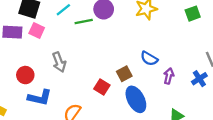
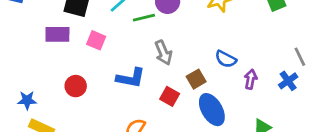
pink square: (37, 31) -> (96, 40), moved
gray arrow: (59, 62) -> (163, 53), moved
blue L-shape: (40, 98) -> (131, 78), moved

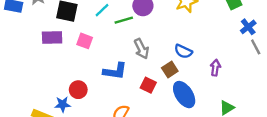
blue semicircle: (226, 59) -> (183, 51), moved
blue cross: (288, 81) -> (248, 27), moved
red circle: (76, 86) -> (78, 90), moved
blue star: (27, 100) -> (63, 104), moved

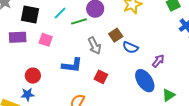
purple arrow: (215, 68) -> (158, 61), turned 32
brown square: (170, 70) -> (116, 35), moved
red circle: (78, 90) -> (33, 76), moved
blue ellipse: (184, 95) -> (145, 81), moved

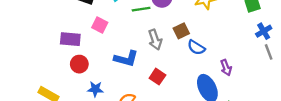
purple rectangle: (18, 37) -> (70, 39), moved
purple arrow: (158, 61) -> (226, 68), turned 112
blue star: (28, 94) -> (95, 89), moved

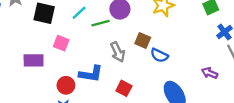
brown square: (181, 31) -> (143, 40), turned -35
red circle: (79, 64) -> (66, 85), moved
purple arrow: (226, 68) -> (210, 73), moved, turned 140

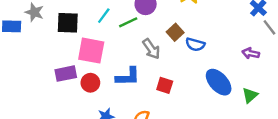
brown square: (143, 40) -> (175, 32), turned 35
pink square: (61, 43) -> (91, 51), size x1.6
red circle: (66, 85) -> (90, 83), moved

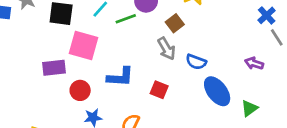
brown square: (175, 32) -> (175, 23), moved
blue semicircle: (195, 44) -> (196, 62), moved
gray arrow: (151, 49) -> (167, 49), moved
red circle: (90, 83) -> (80, 90), moved

